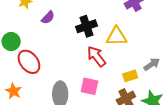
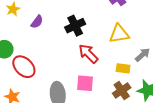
yellow triangle: (117, 36) -> (119, 34), moved
yellow rectangle: (130, 76) -> (123, 68), turned 32

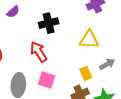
red arrow: (88, 54) -> (39, 52), moved
yellow rectangle: (123, 68) -> (86, 73), turned 48

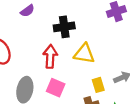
yellow triangle: (89, 40) -> (84, 54), moved
red arrow: (39, 52) -> (50, 56), turned 30

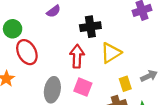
yellow triangle: (84, 54) -> (111, 53), turned -40

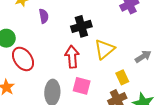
purple semicircle: (54, 11) -> (44, 16), turned -56
gray arrow: (149, 76) -> (143, 56), moved

